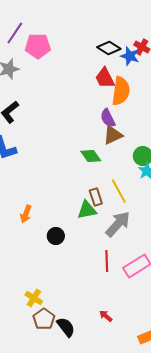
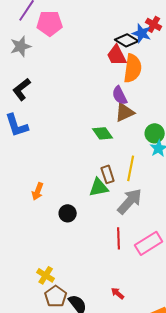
black diamond: (109, 48) -> (127, 40), moved
yellow line: (119, 191) -> (131, 168), turned 40

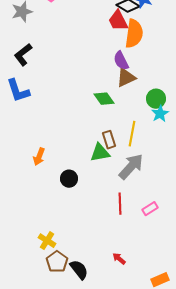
pink rectangle: (149, 243) -> (150, 209), size x0.6

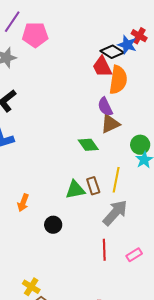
green triangle: (100, 153) -> (75, 190), moved

